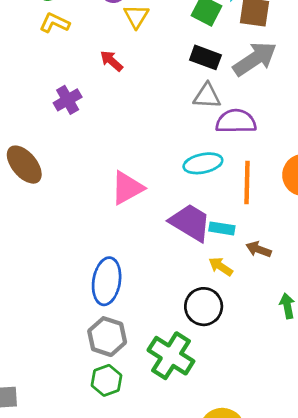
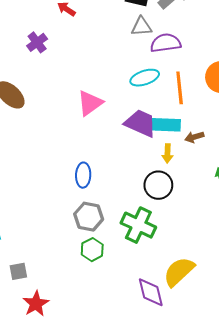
cyan rectangle: (222, 228) -> (165, 125), size x1.6
brown arrow: (259, 249) -> (194, 137), turned -30
yellow arrow: (221, 267) -> (168, 153), turned -114
blue ellipse: (107, 281) -> (83, 175), size x0.7

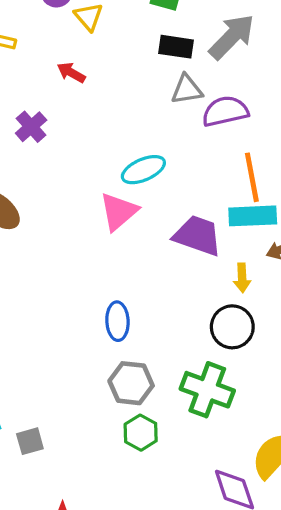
cyan ellipse: (145, 78) -> (143, 170), moved
cyan rectangle: (165, 125) -> (253, 216), moved
gray square: (18, 271) -> (30, 441), moved

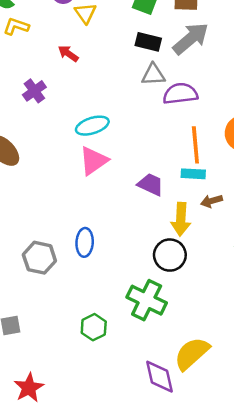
cyan ellipse: (143, 170) -> (92, 126), moved
cyan rectangle: (253, 216) -> (193, 174), size x0.7
purple trapezoid: (198, 236) -> (151, 184), size x0.7
yellow arrow: (242, 278) -> (181, 219), size x1.5
gray hexagon: (131, 383) -> (39, 258), moved

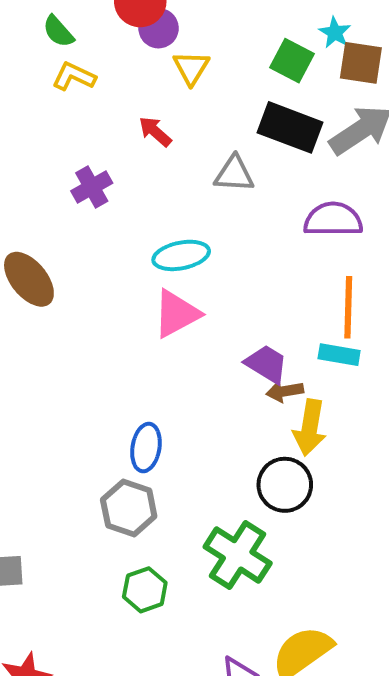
black rectangle: (148, 42) -> (290, 127), size x1.4
gray triangle: (153, 75) -> (234, 174), moved
brown arrow: (212, 201) -> (285, 391), moved
gray hexagon: (39, 258) -> (129, 508), moved

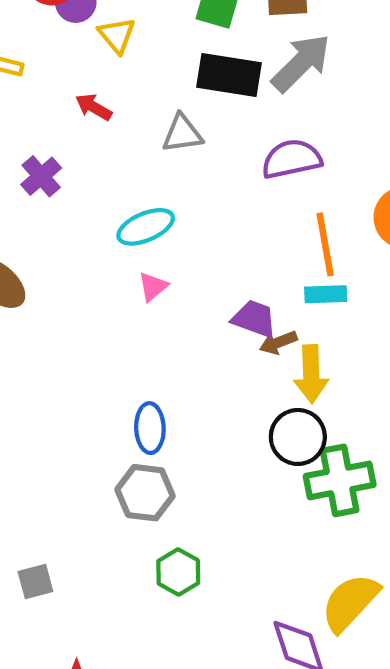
pink triangle: (176, 314) -> (153, 287), size x0.6
green cross: (238, 555) -> (340, 480), moved, turned -32

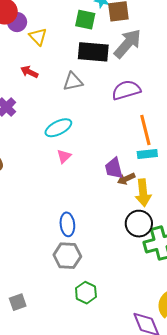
purple trapezoid: (254, 319) -> (114, 168), turned -120

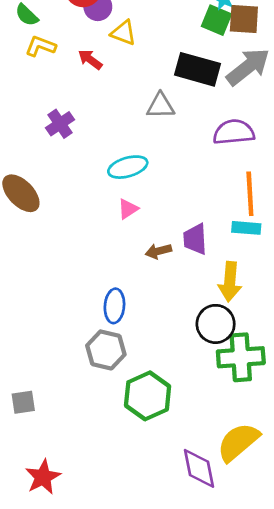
green square: (85, 20) -> (217, 20), moved
yellow triangle: (38, 37) -> (123, 33), turned -36
red arrow: (29, 72) -> (90, 59), moved
brown arrow: (126, 179) -> (158, 251), moved
green hexagon: (86, 293) -> (148, 396), moved, size x1.5

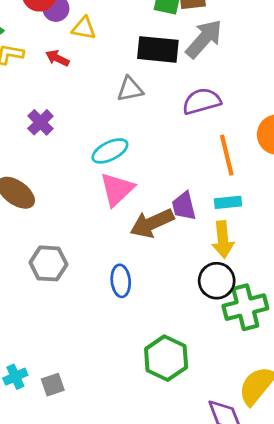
pink triangle: (128, 209) -> (117, 189), size x1.8
cyan rectangle: (246, 228) -> (228, 202), moved
brown arrow: (158, 251) -> (152, 223), size x1.8
gray hexagon: (106, 350) -> (48, 263), moved

